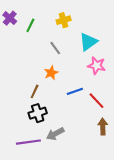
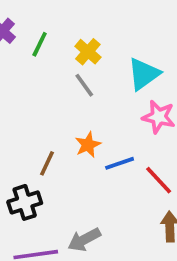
yellow cross: (64, 20) -> (88, 52), moved, turned -32
orange star: (51, 73) -> (88, 145), moved
black cross: (38, 113) -> (25, 202), moved

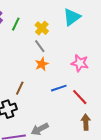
cyan triangle: (144, 74) -> (72, 17), moved
orange star: (88, 145) -> (42, 64), moved

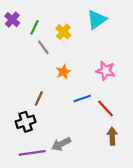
gray line: (40, 46) -> (43, 47), moved

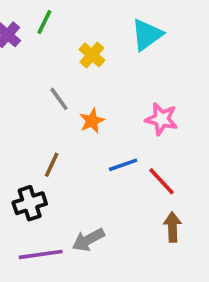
green line: (34, 27) -> (44, 22), moved
gray line: (43, 47) -> (59, 99), moved

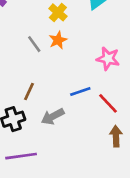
orange star: (92, 121) -> (58, 40), moved
gray arrow: (88, 240) -> (53, 116), moved

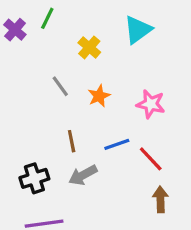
orange star: (58, 40) -> (99, 96), moved
brown line: (29, 91) -> (72, 141), moved, turned -36

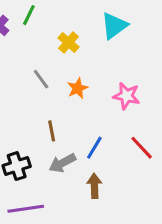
blue line: (117, 144) -> (94, 148), moved, turned -40
red line: (151, 159) -> (142, 148), moved
brown arrow: (160, 199) -> (94, 186), moved

